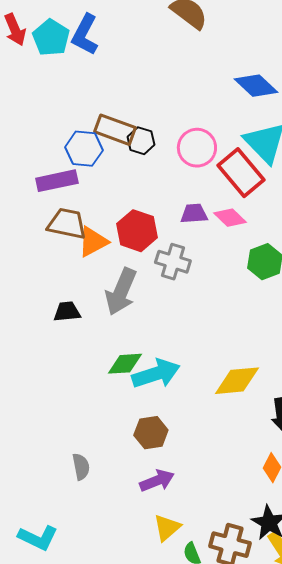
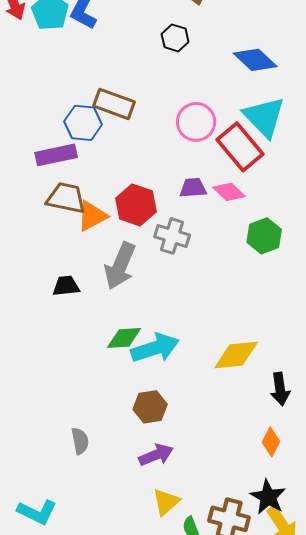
black hexagon: (141, 141) -> (175, 38), moved

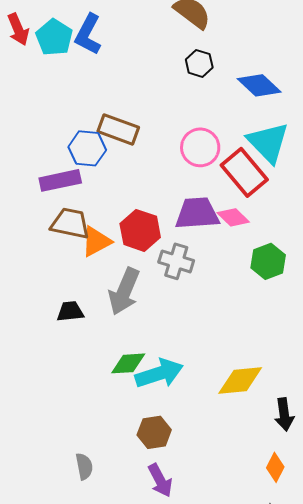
black hexagon: (175, 38) -> (199, 63), moved
purple trapezoid: (193, 188) -> (197, 213), size x1.6
purple arrow: (156, 455) -> (160, 480), turned 84

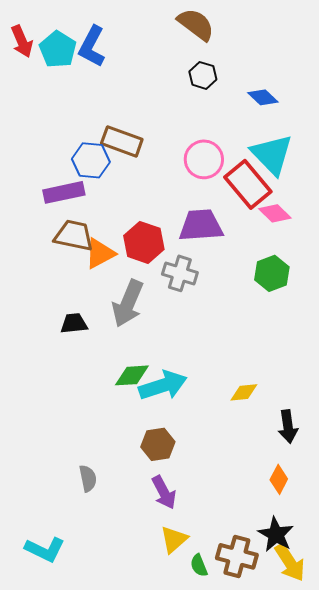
blue diamond: (259, 85) -> (263, 97), size x0.7
pink diamond: (233, 217) -> (275, 213), moved
yellow diamond: (240, 380) -> (244, 392), size x0.6

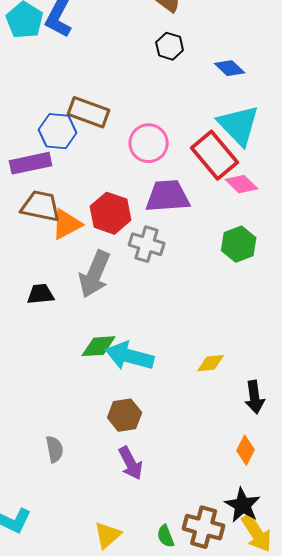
pink circle: (204, 159) -> (149, 143), moved
cyan arrow: (163, 385) -> (130, 356), turned -147
yellow triangle: (174, 539) -> (108, 535), moved

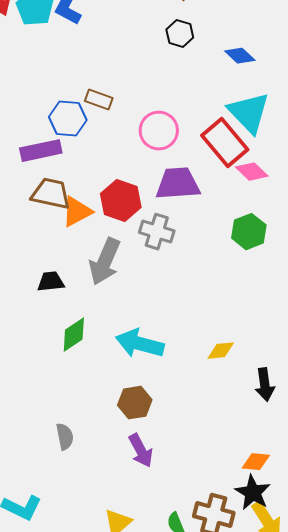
brown rectangle: (89, 112) -> (99, 100), size x0.7
green diamond: (99, 346) -> (74, 335), moved, turned -30
orange diamond: (246, 450) -> (256, 462), moved, turned 68

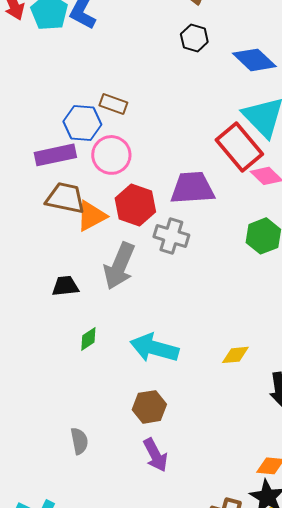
blue diamond: (240, 56) -> (254, 60), size x1.4
pink circle: (159, 131) -> (111, 155), moved
green diamond: (74, 335) -> (88, 339), size x0.7

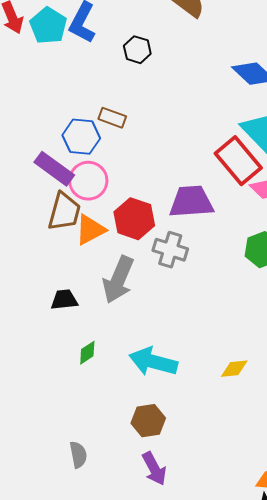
black hexagon: (194, 38) -> (137, 50), moved
purple rectangle: (55, 155) -> (54, 169), turned 48
pink circle: (111, 155) -> (88, 181), moved
brown trapezoid: (65, 198) -> (64, 212), turned 93

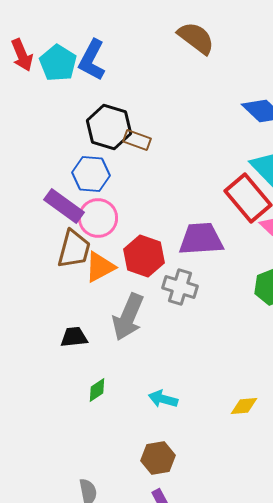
black hexagon: (137, 50) -> (109, 127), moved, size x1.6
brown rectangle: (112, 118) -> (137, 140), moved
cyan arrow: (153, 362) -> (163, 399), size x0.6

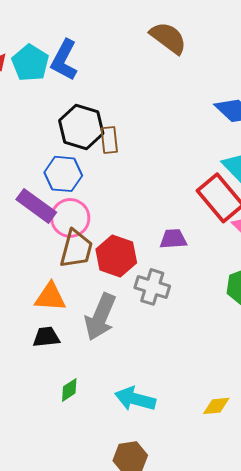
brown rectangle: (137, 140) -> (109, 140), turned 64
purple trapezoid: (201, 239) -> (173, 239), size x0.6
brown trapezoid: (74, 249) -> (76, 249), moved
orange triangle: (100, 267) -> (50, 297), moved, turned 32
cyan arrow: (163, 399) -> (135, 399), size x1.4

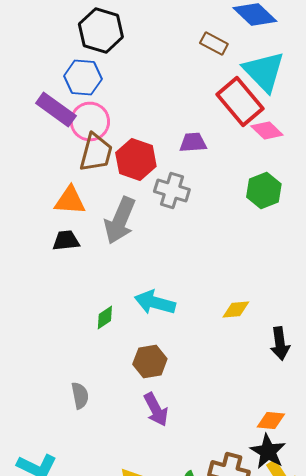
brown rectangle: (109, 140) -> (214, 44), moved, turned -56
green diamond: (69, 390) -> (105, 318), moved

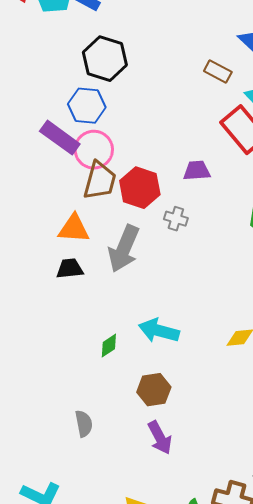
gray cross: (172, 190) -> (176, 219), size x0.7

